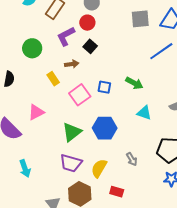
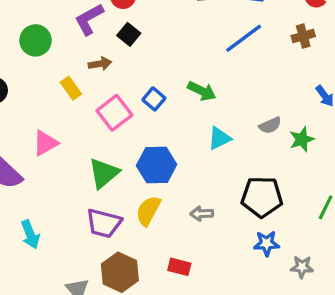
blue square: (104, 87) -> (154, 99), turned 32
cyan triangle: (144, 113) -> (219, 138), turned -42
gray arrow: (132, 159) -> (202, 214), turned 120
yellow semicircle: (99, 168) -> (148, 211), moved

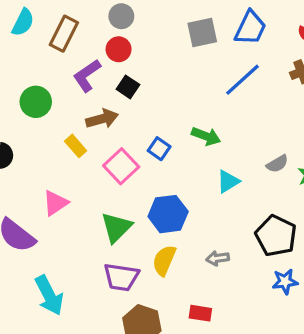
brown arrow: (100, 64) -> (102, 119), size x1.4
black pentagon: (262, 197) -> (276, 236), turned 30
cyan arrow: (30, 234) -> (49, 295), size x1.4

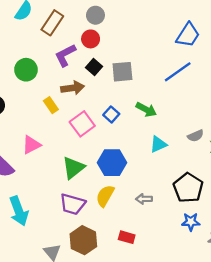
gray square: (202, 32) -> (122, 72), moved

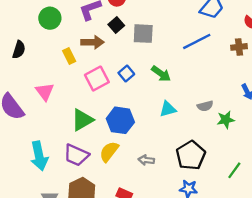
pink triangle: (31, 145) -> (45, 92), turned -48
cyan arrow: (19, 211) -> (39, 156), moved

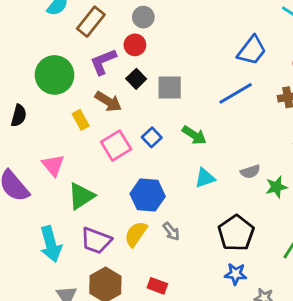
green circle: (50, 18) -> (55, 75), size x1.4
brown arrow: (93, 42) -> (108, 101), turned 35
green triangle: (82, 120) -> (81, 196), moved
gray arrow: (146, 160) -> (171, 231), moved, turned -133

